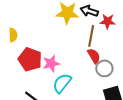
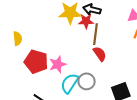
red star: (108, 21) -> (86, 21), moved
gray circle: (104, 68) -> (87, 81), moved

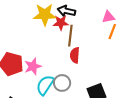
red semicircle: (100, 54) -> (75, 55), turned -140

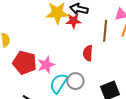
brown line: (70, 36) -> (105, 31), moved

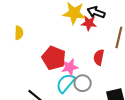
red pentagon: (25, 63) -> (54, 58), moved
pink star: (46, 65) -> (70, 67), moved

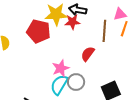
red semicircle: (99, 57) -> (88, 54), turned 35
red pentagon: (54, 58) -> (39, 31), moved

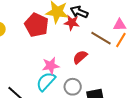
brown line: (104, 31) -> (101, 38), turned -75
gray circle: (76, 82) -> (73, 87), moved

